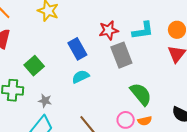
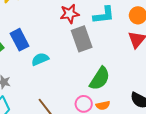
blue rectangle: (77, 49) -> (19, 40), moved
green semicircle: (141, 94) -> (100, 79), turned 70

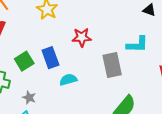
red star: (70, 14) -> (82, 37), moved

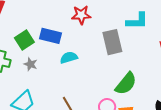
blue rectangle: (50, 58) -> (51, 36), turned -55
gray star: (29, 98) -> (31, 64), moved

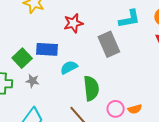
green semicircle: (126, 84) -> (91, 88), moved, turned -35

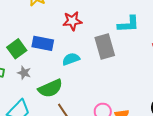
cyan semicircle: (69, 67) -> (71, 59), moved
green semicircle: (91, 88) -> (50, 88), moved, turned 65

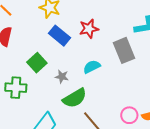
blue rectangle: (43, 43) -> (59, 36), moved, turned 35
gray star: (24, 73) -> (62, 77), moved

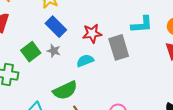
red star: (89, 29) -> (92, 33), moved
gray star: (62, 77) -> (54, 51), moved

